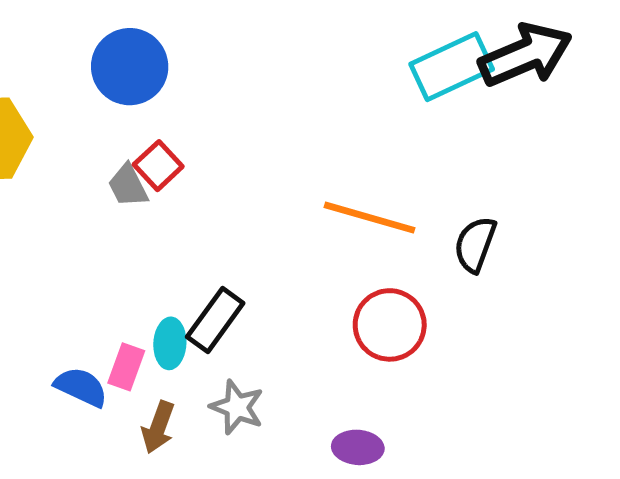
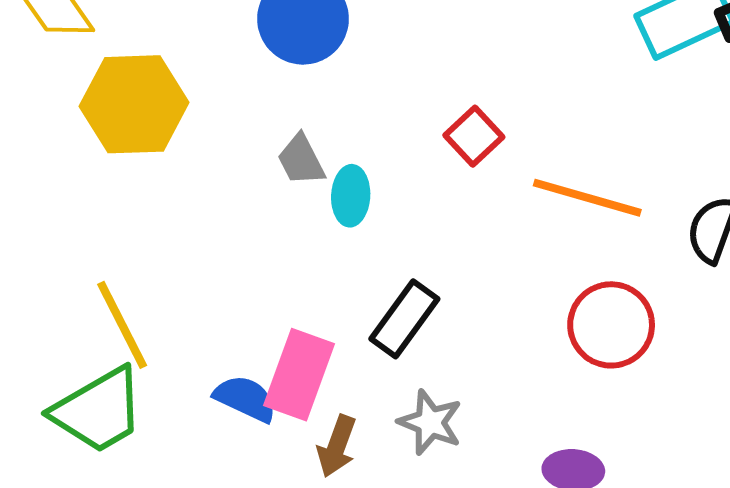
red square: (158, 166) -> (474, 136), moved
cyan ellipse: (170, 343) -> (351, 196), moved
pink rectangle: (126, 367) -> (299, 375), size x1.6

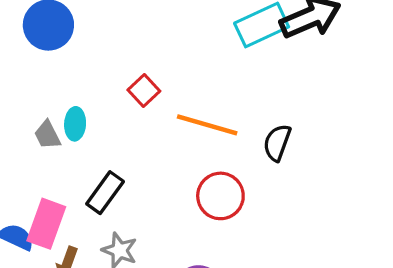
gray trapezoid: (301, 160) -> (47, 135), moved

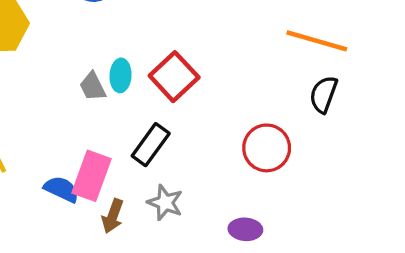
red square: (144, 91) -> (174, 77), moved, size x1.5
orange line: (207, 125) -> (317, 41), moved

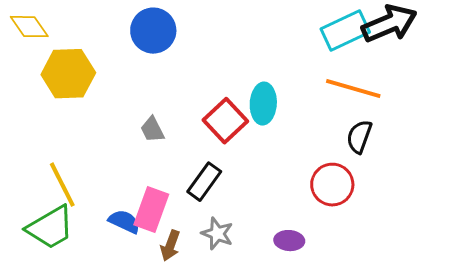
cyan ellipse: (121, 75) -> (263, 104), moved, size x1.4
red circle: (267, 148) -> (332, 185), moved
purple ellipse: (245, 229) -> (289, 241), moved

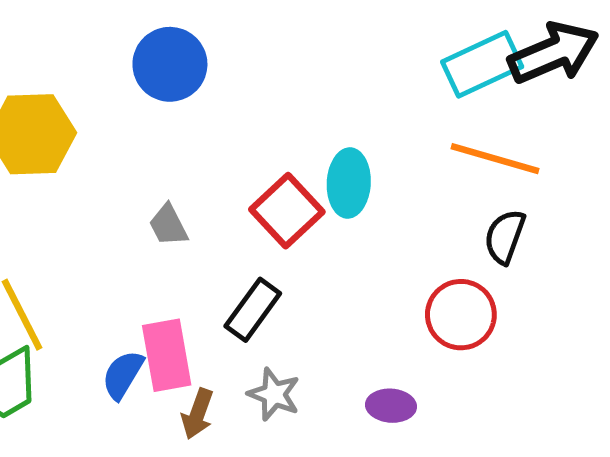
pink rectangle: (151, 210) -> (167, 355), turned -30
blue semicircle: (124, 222) -> (123, 375), turned -84

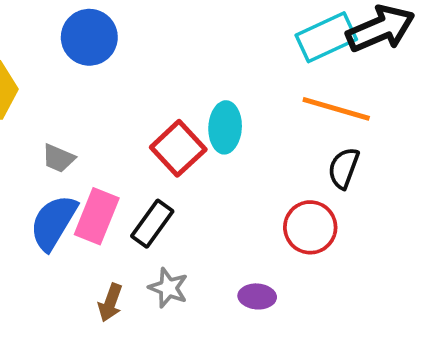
gray trapezoid: (168, 225) -> (58, 158), moved, turned -40
pink rectangle: (167, 355) -> (97, 216), moved, turned 32
blue semicircle: (123, 375) -> (54, 222), moved, size x1.5

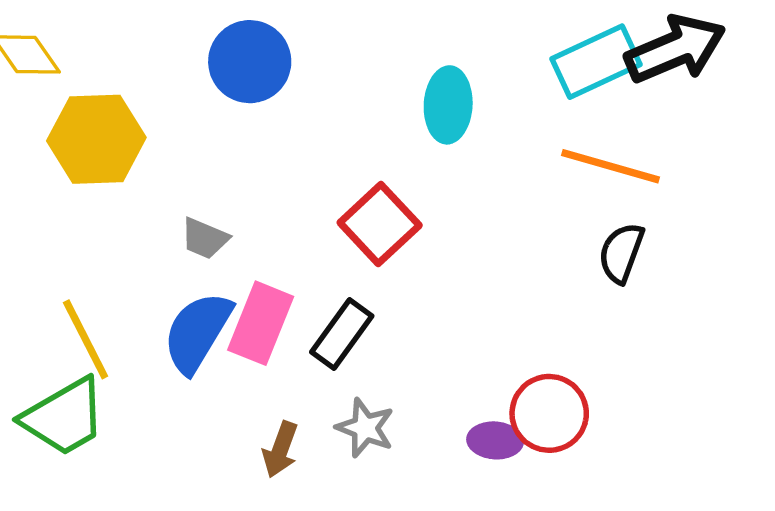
cyan ellipse: (225, 127) -> (448, 105), moved
red circle: (310, 227) -> (549, 413), moved

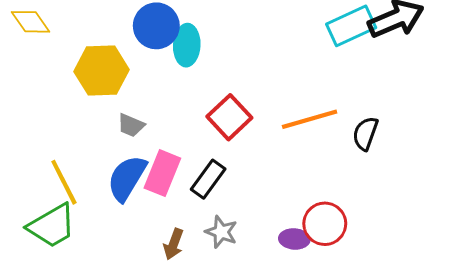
cyan ellipse: (448, 105) -> (187, 45), moved
yellow hexagon: (96, 139) -> (101, 71), moved
orange line: (610, 166) -> (310, 119), moved, turned -32

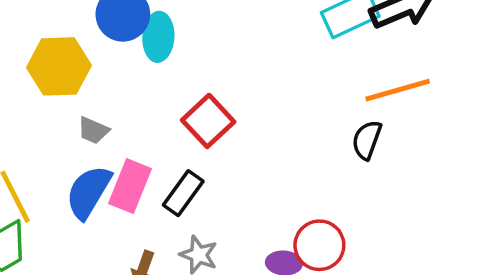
orange line: (310, 119) -> (398, 90), moved

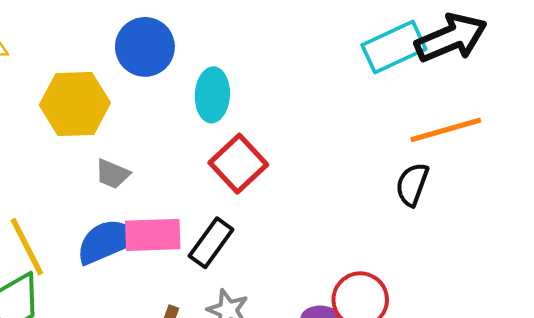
cyan ellipse: (158, 37) -> (212, 95), moved
pink rectangle: (130, 186) -> (153, 235), turned 66
blue semicircle: (89, 192) -> (107, 241), turned 36

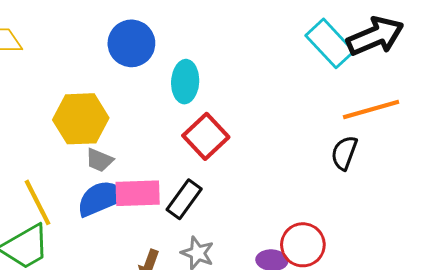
cyan rectangle: (394, 47) -> (330, 43), turned 72
yellow hexagon: (75, 104) -> (81, 119), moved
gray trapezoid: (113, 174) -> (99, 160), moved

